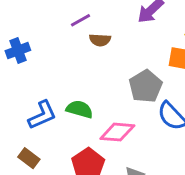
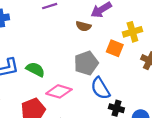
brown semicircle: (100, 40) -> (83, 26), moved

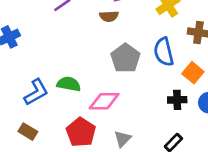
orange square: (115, 48) -> (193, 73), moved, turned 35
blue semicircle: (100, 88) -> (164, 52), moved, turned 35

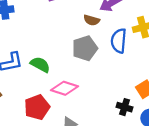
blue semicircle: (164, 52) -> (119, 41), moved
gray pentagon: (125, 58) -> (85, 48), moved

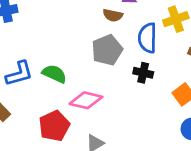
black cross: (125, 107) -> (143, 73), moved

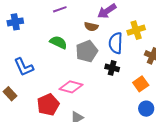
blue L-shape: (19, 74) -> (24, 67), turned 80
green semicircle: (54, 74) -> (58, 42), moved

